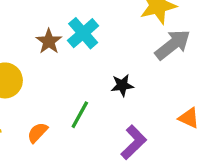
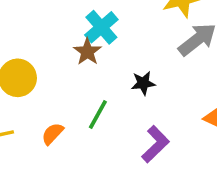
brown star: (49, 41) -> (87, 52), moved

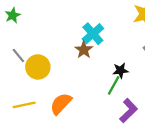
green line: (98, 114) -> (114, 85), moved
orange semicircle: (53, 134) -> (61, 104), size x1.5

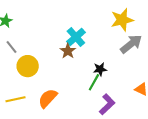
gray line: (18, 56) -> (12, 47), moved

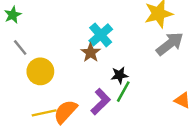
black star: (100, 69) -> (120, 75), moved
yellow line: (16, 99) -> (44, 113), moved
purple L-shape: (107, 104) -> (101, 102), moved

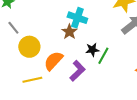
cyan cross: (101, 35) -> (77, 18), turned -30
green line: (123, 92) -> (103, 56), moved
orange semicircle: (65, 112) -> (53, 61), moved

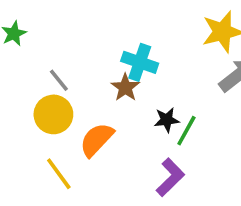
gray line: (13, 28) -> (59, 80), moved
purple L-shape: (77, 71) -> (170, 177), moved
yellow line: (32, 80) -> (59, 174), turned 66

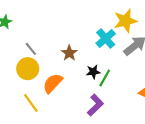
cyan cross: (140, 62) -> (106, 38), moved, turned 30

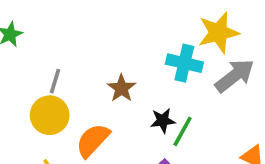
cyan cross: (106, 38) -> (184, 63), turned -36
gray line: (31, 49) -> (55, 81), turned 56

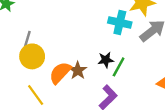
gray line: (55, 81) -> (27, 39), moved
brown star: (121, 88) -> (78, 70), moved

